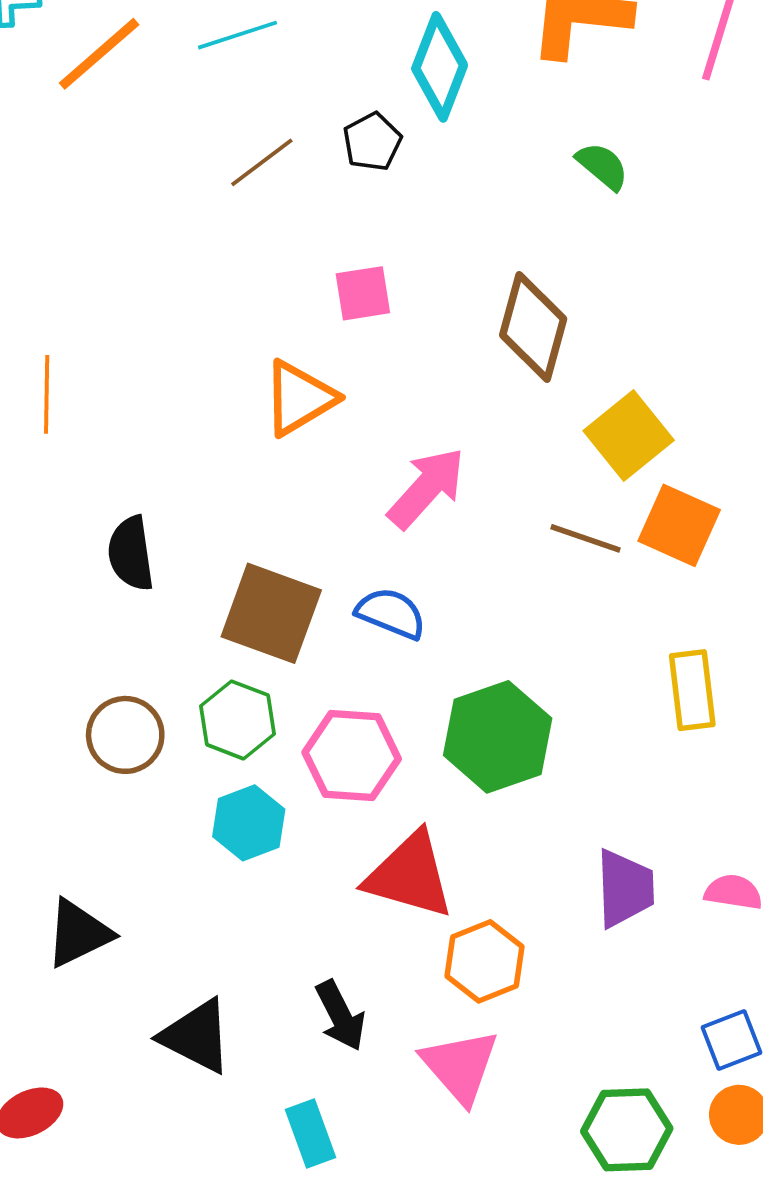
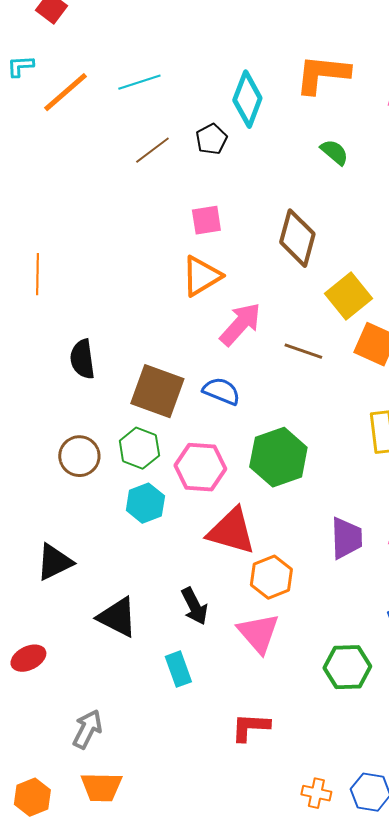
orange triangle: (299, 398) -> (201, 276), moved
brown line: (586, 538) -> (303, 351), moved

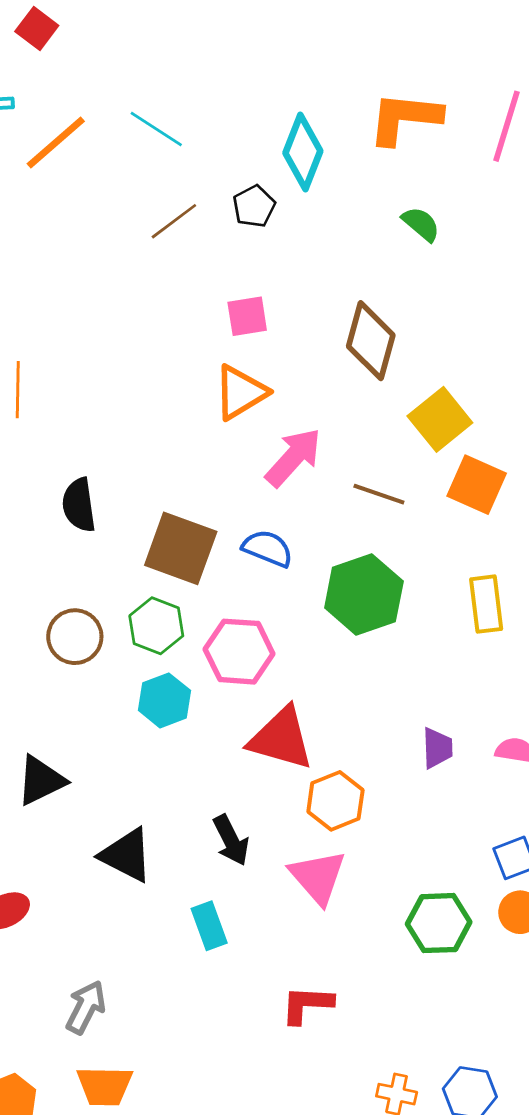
cyan line: (139, 82) -> (156, 129), turned 51
green hexagon: (278, 457) -> (364, 595), moved
purple trapezoid: (346, 538) -> (437, 748), size x0.7

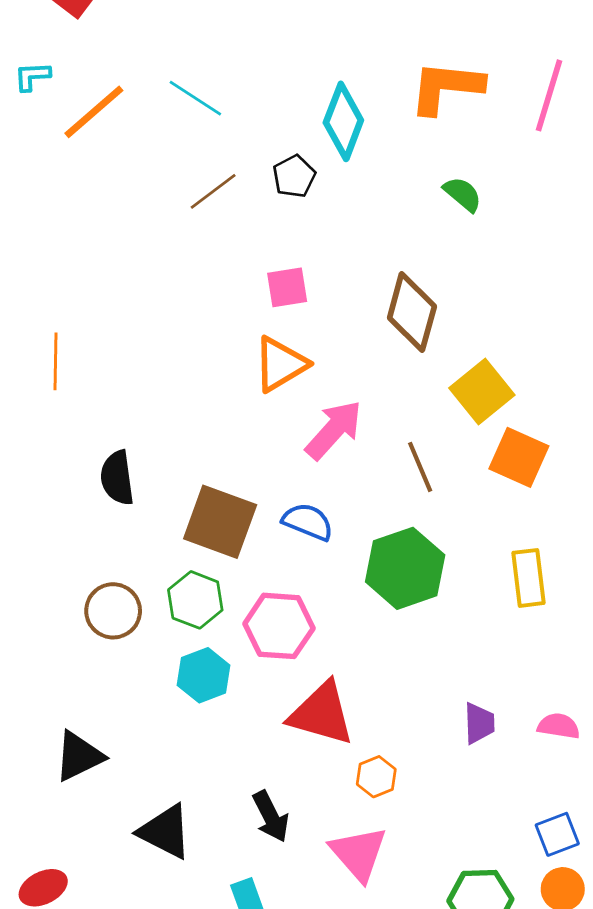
brown line: (379, 494) -> (420, 467), turned 48
orange hexagon: (335, 801) -> (376, 777), size x0.7

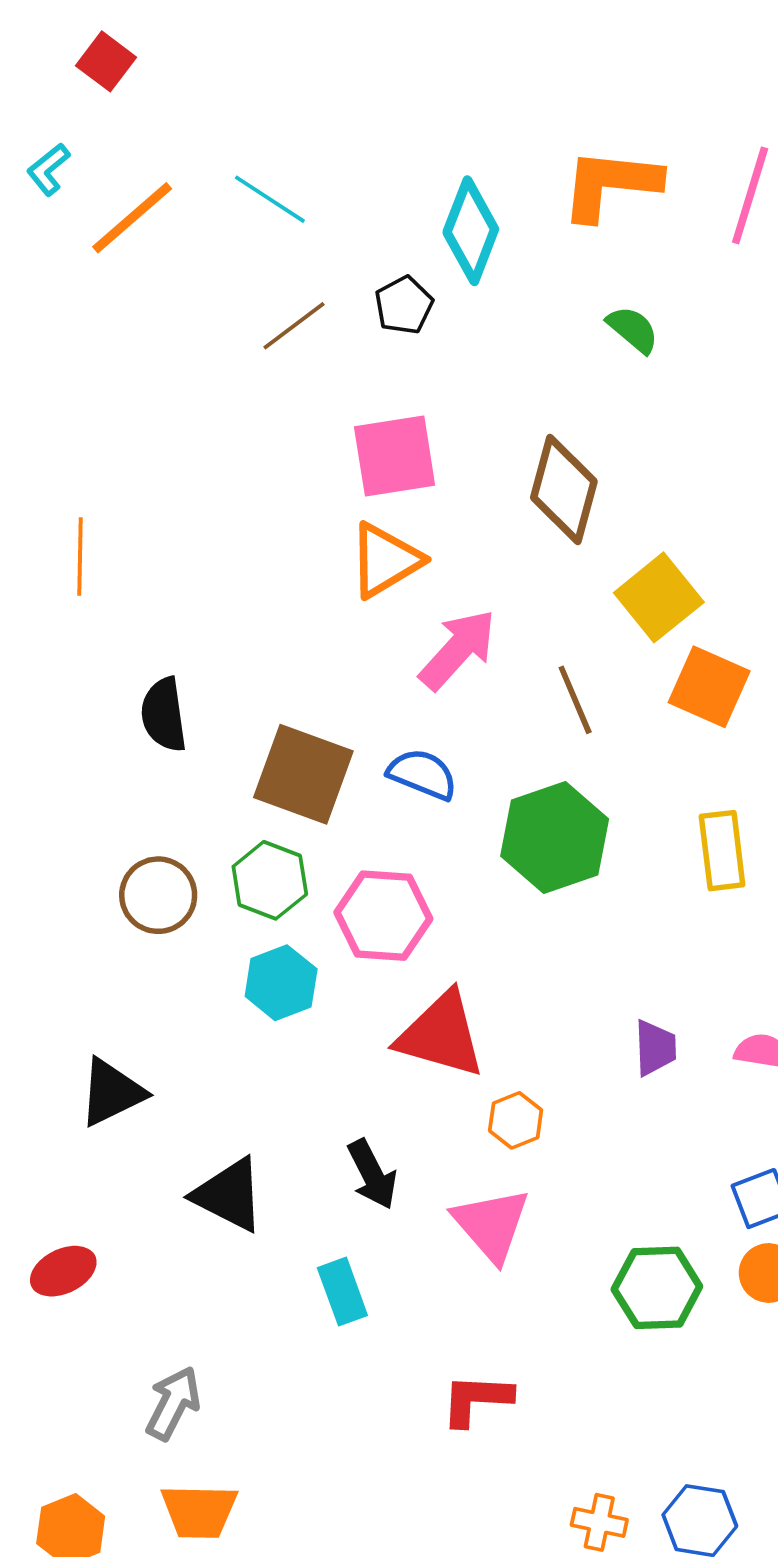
cyan L-shape: (32, 76) -> (48, 169), turned -36
pink square: (287, 287) -> (395, 456), size x1.5

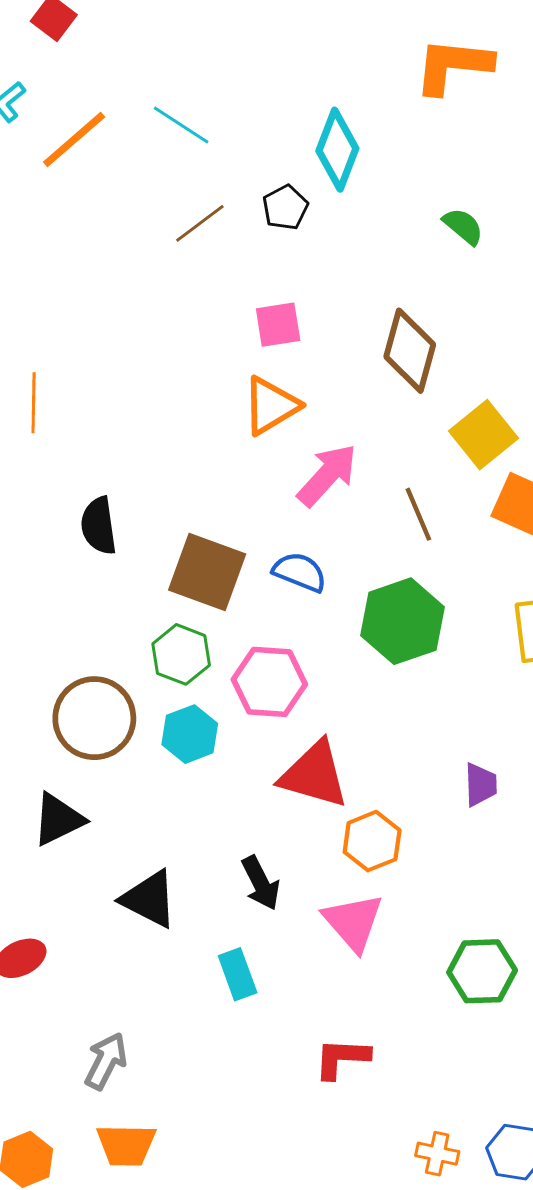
orange L-shape: (610, 184) -> (453, 66), moved
pink square: (395, 456) -> (278, 325), size x0.7
brown circle: (158, 895) -> (94, 718), moved, size x1.4
orange hexagon: (516, 1120) -> (372, 841), size x1.4

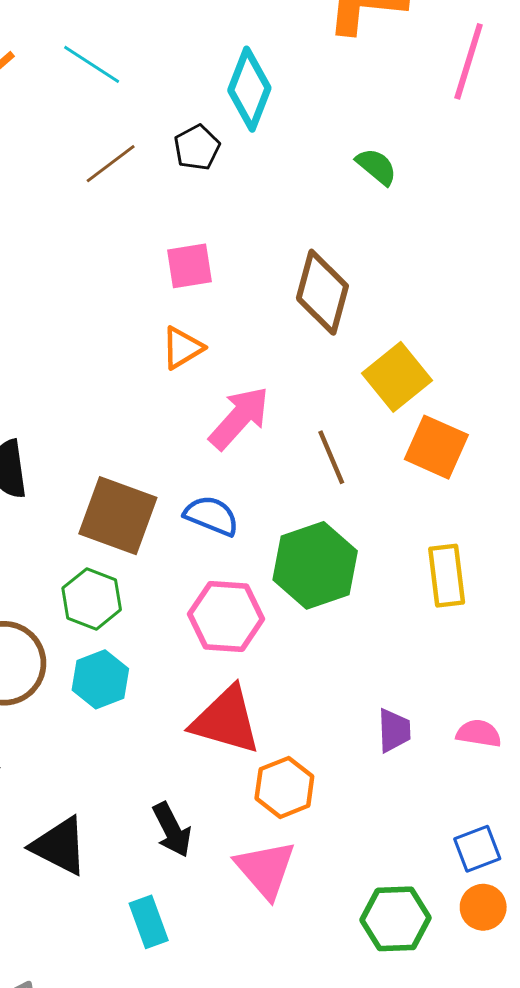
orange triangle: (271, 406) -> (182, 348), size x0.7
pink hexagon: (269, 682) -> (226, 617), moved

